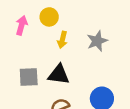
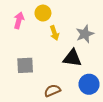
yellow arrow: (62, 40) -> (54, 33), turned -32
black triangle: (59, 75) -> (72, 58), moved

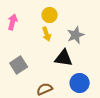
yellow circle: (43, 13) -> (50, 15), moved
gray square: (25, 65) -> (19, 65), turned -30

